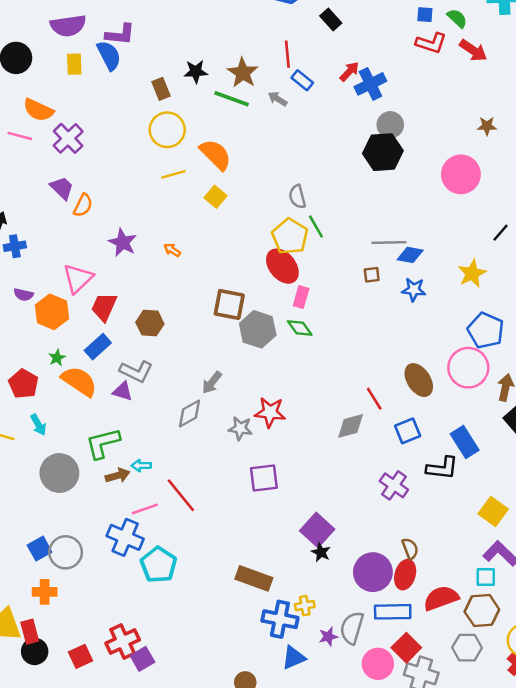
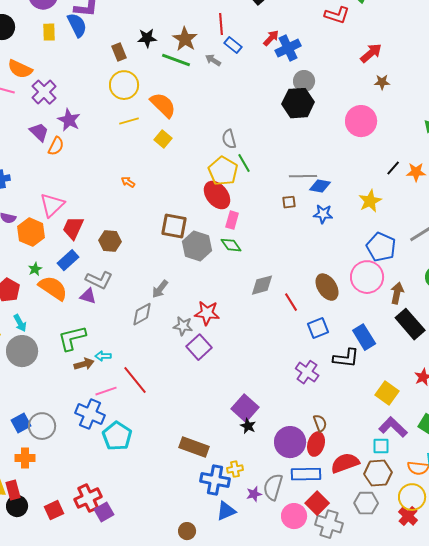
red arrow: (473, 50) -> (371, 53), moved, turned -75
purple star: (123, 243) -> (69, 120), moved
gray diamond: (351, 426) -> (262, 285), moved
gray circle: (59, 473) -> (22, 351), moved
purple square: (264, 478) -> (199, 347), moved, turned -35

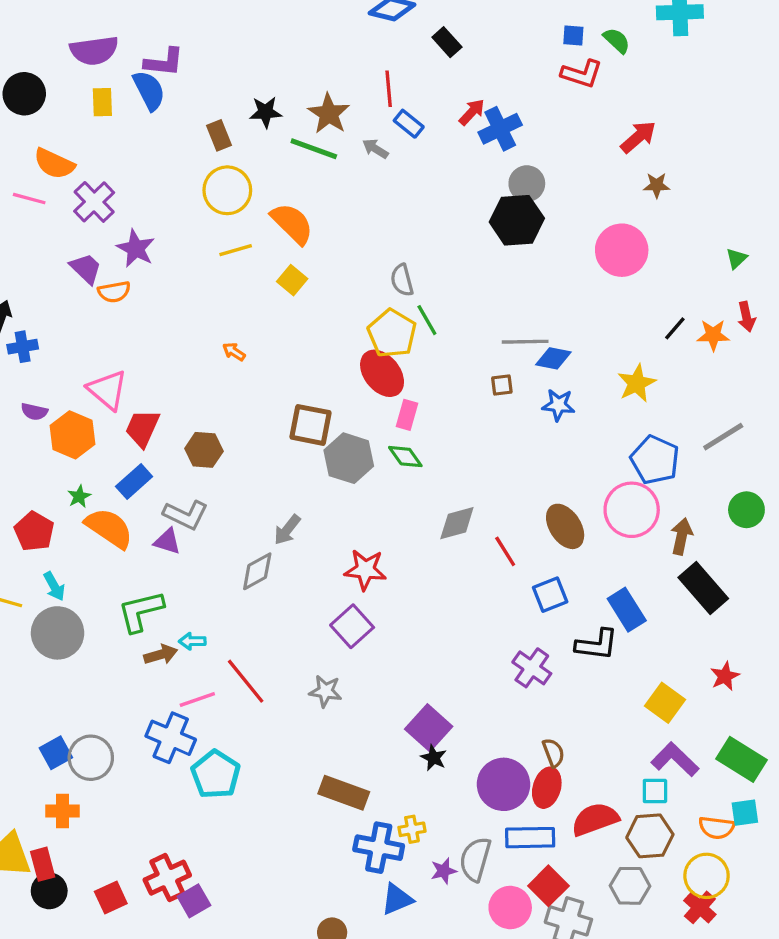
orange semicircle: (56, 146) -> (114, 292), turned 54
pink triangle: (52, 205) -> (107, 390), turned -36
gray star: (183, 326) -> (325, 691), moved

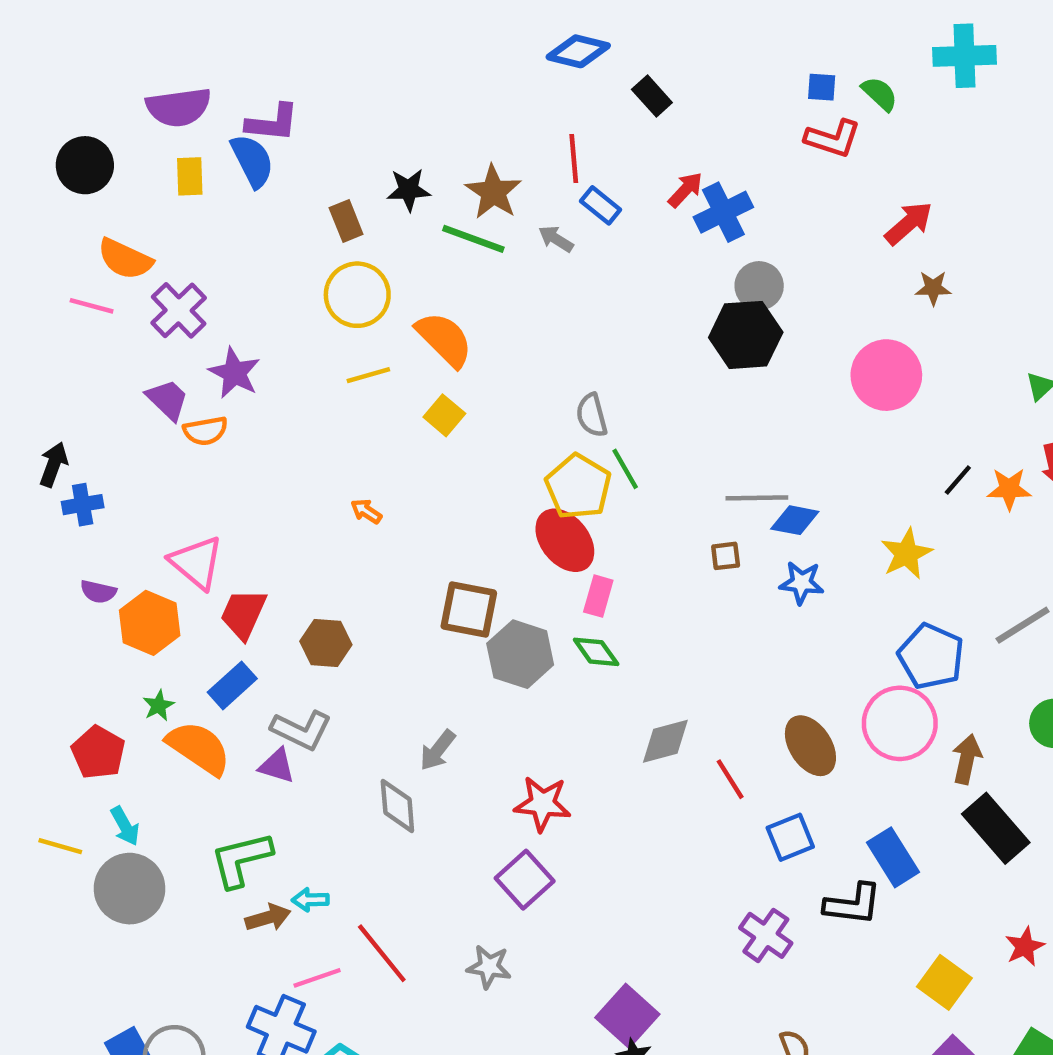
gray diamond: (257, 571) -> (397, 806), turned -66

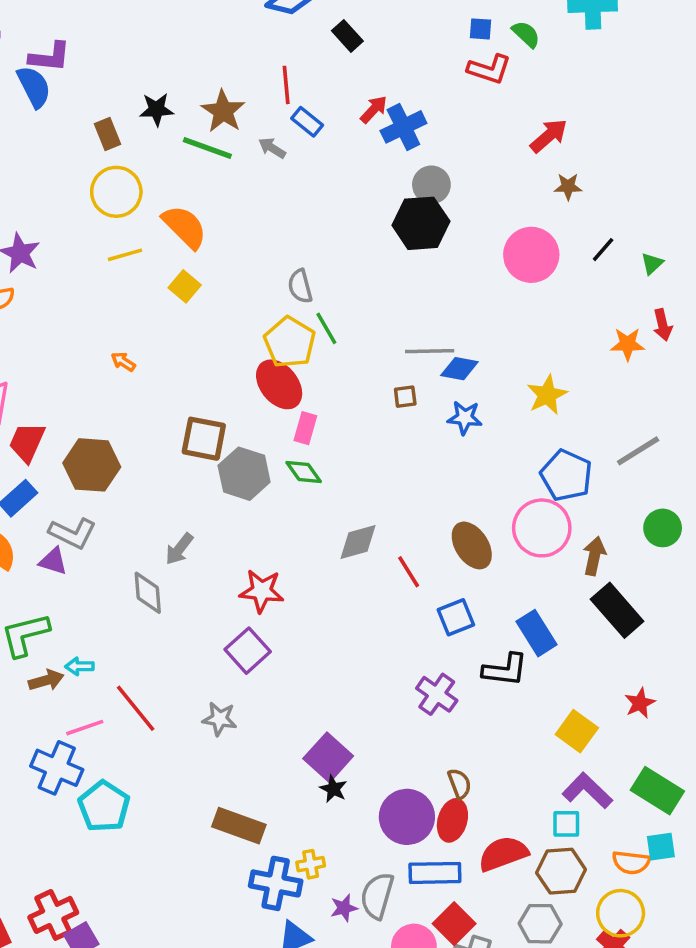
black line: (958, 480) -> (603, 250), moved
brown hexagon: (326, 643) -> (92, 465), size x1.4

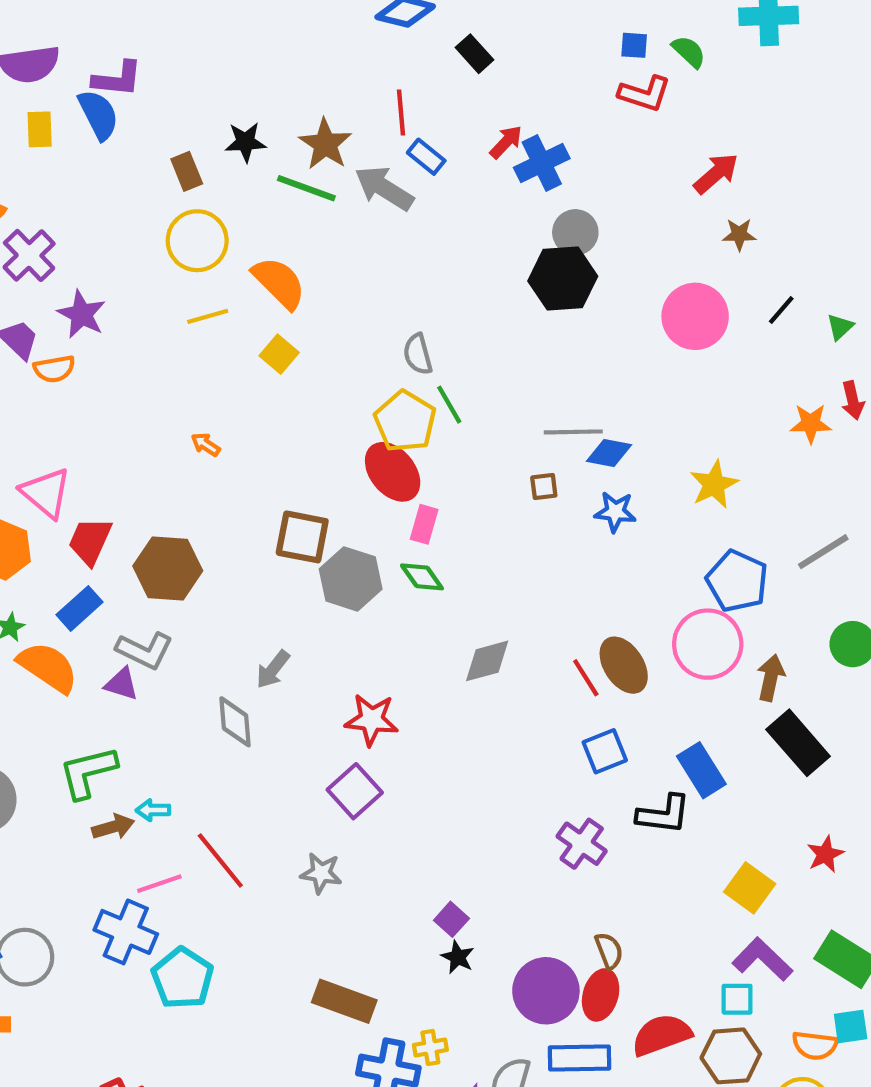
gray arrow: (272, 148) -> (384, 188), size x1.8
red line: (409, 572) -> (586, 678), moved
purple square: (328, 757) -> (451, 919), size x0.6

